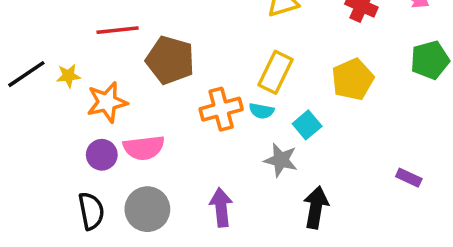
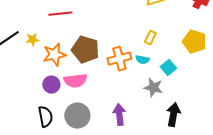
brown pentagon: (170, 60) -> (85, 50), moved
yellow rectangle: (275, 72) -> (150, 38), size x0.6
yellow pentagon: (353, 79) -> (194, 42), turned -30

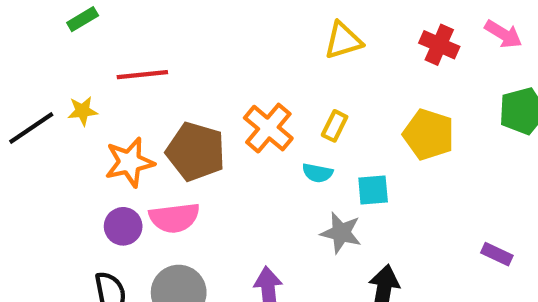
yellow star: (32, 40) -> (83, 111), moved
orange cross: (119, 59) -> (268, 128), moved, turned -35
cyan square: (168, 68) -> (373, 190), turned 35

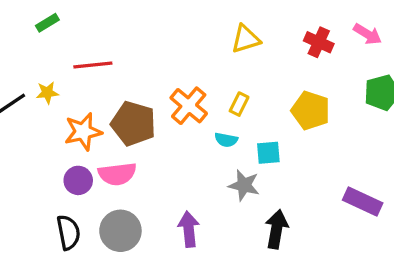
purple rectangle: (497, 254) -> (363, 202), size x1.6

